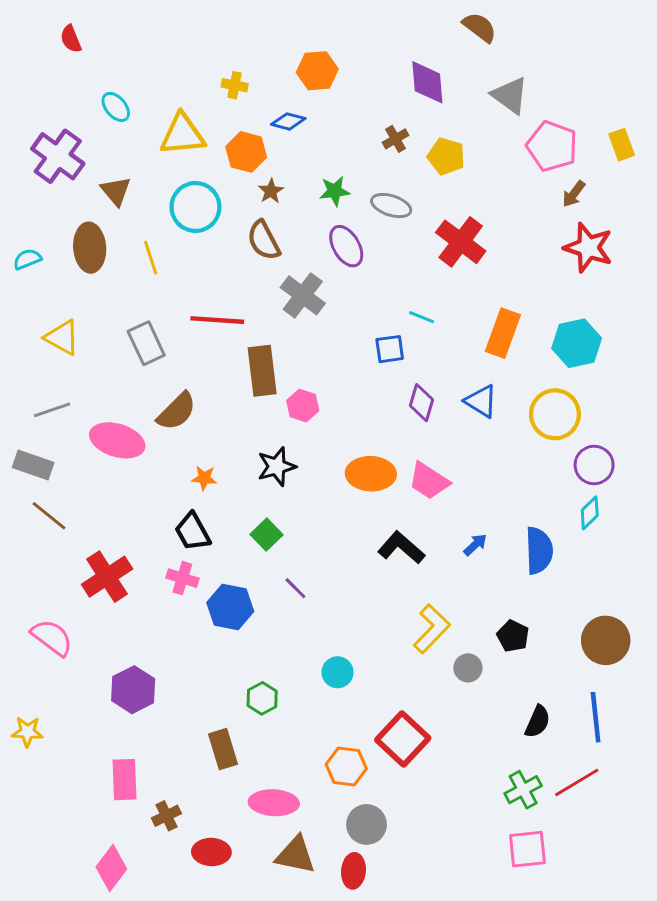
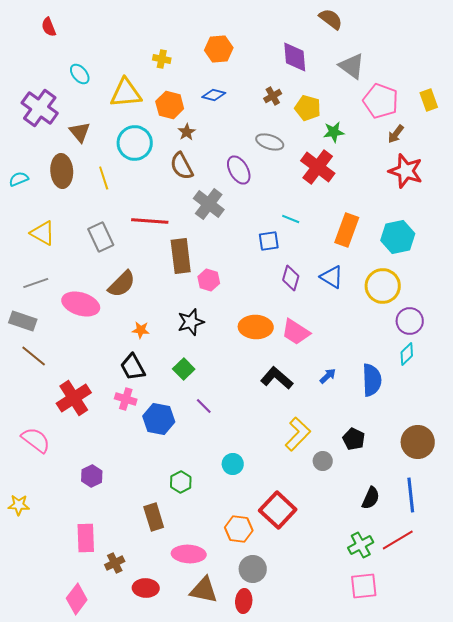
blue diamond: (288, 121) -> (214, 95), moved
green star: (335, 191) -> (334, 132), moved
purple hexagon: (133, 690) -> (92, 476), size x0.7

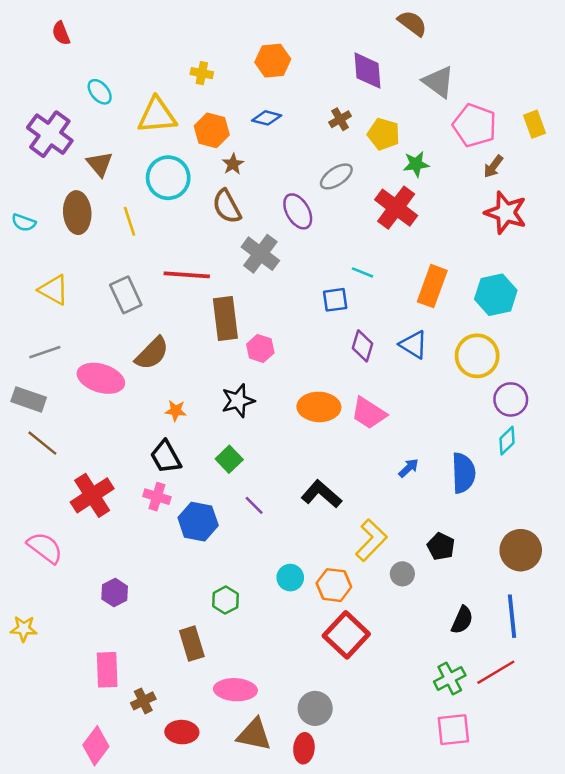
gray ellipse: (270, 142) -> (336, 176), turned -52
cyan semicircle: (19, 179) -> (24, 223), turned -138
black L-shape: (277, 378) -> (321, 494), moved
orange hexagon: (239, 529) -> (334, 585), moved

